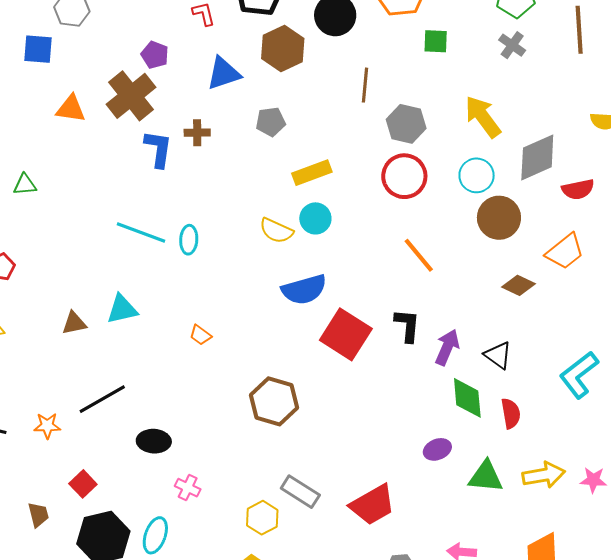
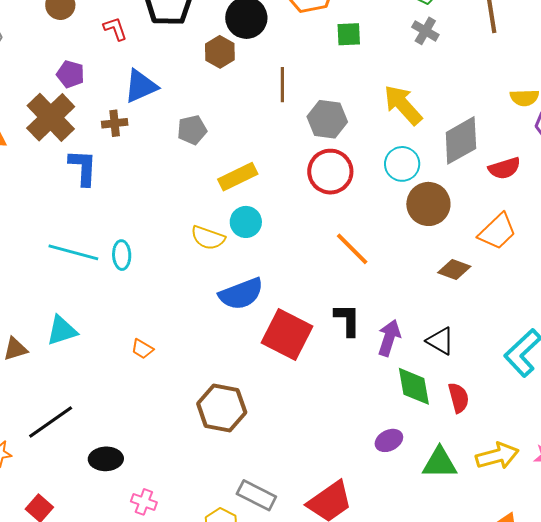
brown hexagon: (283, 49) -> (220, 52), moved, size x0.7
brown cross: (197, 133) -> (115, 123), moved

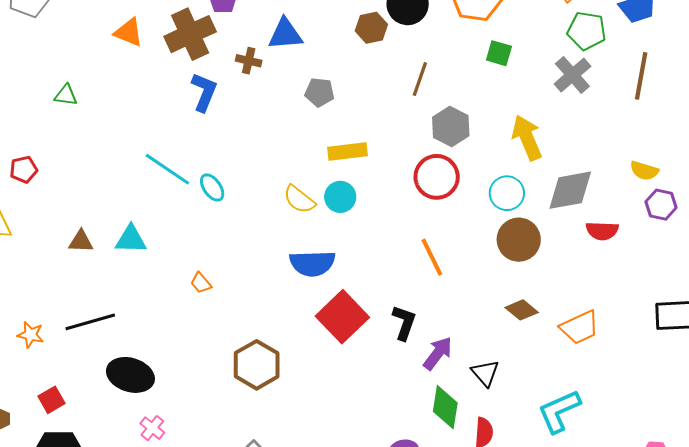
gray cross: (425, 31) -> (572, 75), size x1.4
orange trapezoid: (497, 231) -> (580, 327), moved
cyan ellipse: (122, 255) -> (212, 187), turned -52
black ellipse: (106, 459) -> (130, 375), size x1.4

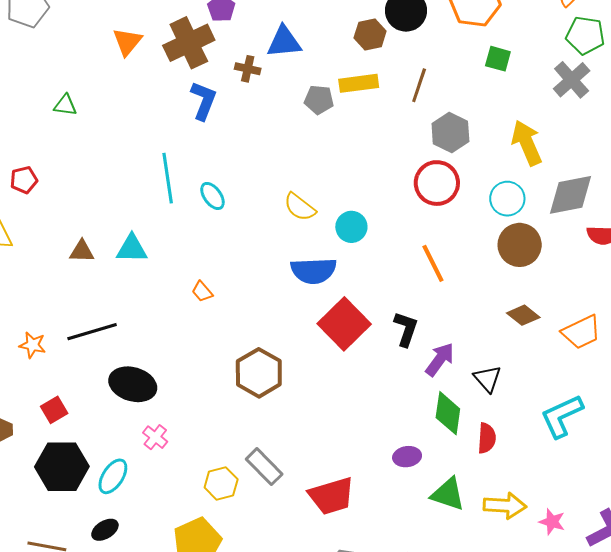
orange triangle: (129, 32) -> (127, 42), turned 48
yellow rectangle: (348, 151) -> (359, 83), moved
cyan line: (167, 169) -> (168, 178), turned 48
cyan circle: (340, 197) -> (351, 227), moved

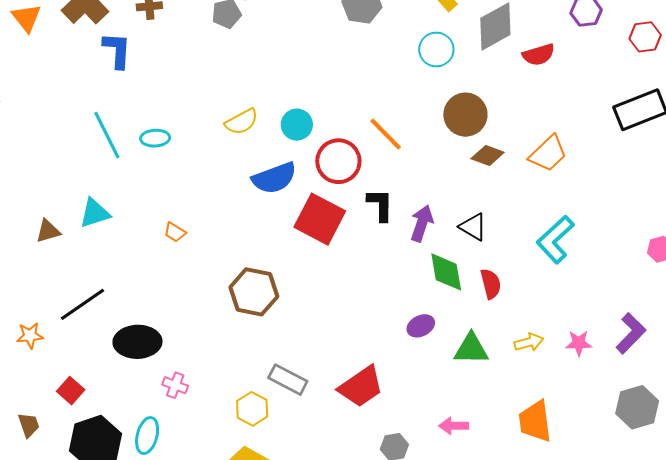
red circle: (437, 183) -> (338, 161), moved
cyan ellipse: (212, 196) -> (155, 138), turned -40
yellow semicircle: (300, 207) -> (242, 122), turned -48
brown circle: (520, 245) -> (465, 115), moved
yellow arrow: (505, 506) -> (529, 342), size x0.7

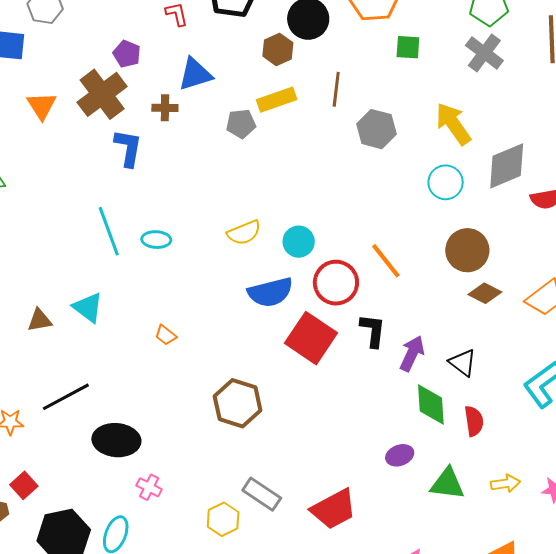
cyan triangle: (95, 213) -> (88, 307), turned 48
red square: (71, 391) -> (24, 485), moved

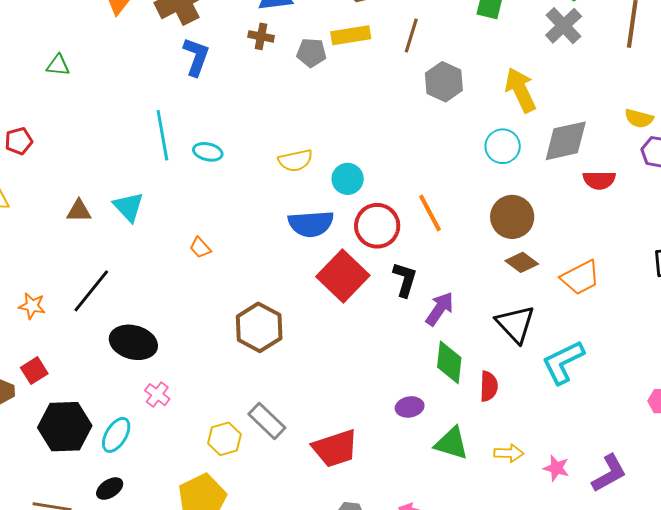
brown cross: (165, 108) -> (261, 36), moved
black triangle: (463, 363) -> (515, 324), moved, size x1.4
black line: (66, 397) -> (91, 291), turned -33

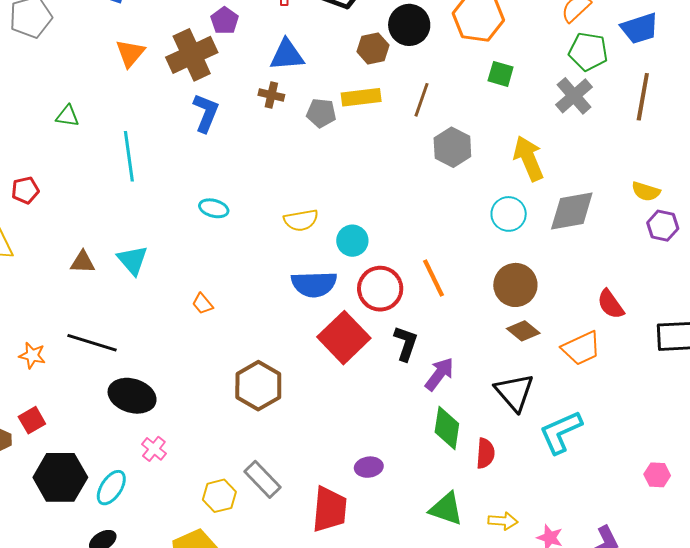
cyan line: (162, 135) -> (129, 156), moved
red semicircle: (599, 180) -> (611, 304), moved, turned 52
black line: (91, 291) -> (92, 343), turned 66
purple ellipse: (410, 407) -> (369, 467), moved
red trapezoid: (335, 448) -> (330, 509), turned -69

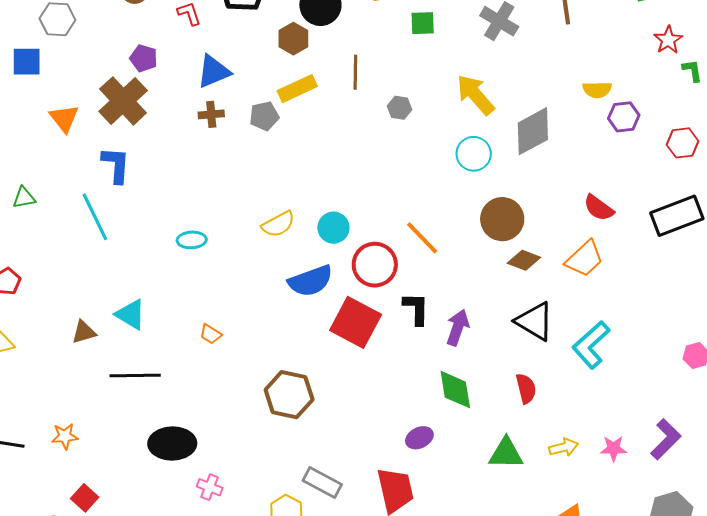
blue L-shape: (206, 113) -> (116, 165), moved
gray hexagon: (452, 147) -> (400, 108), size x0.6
black line: (92, 343) -> (135, 375), moved
green diamond: (447, 428) -> (455, 390), moved

